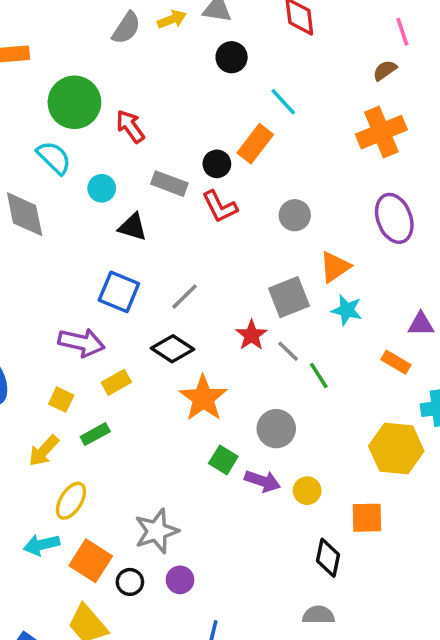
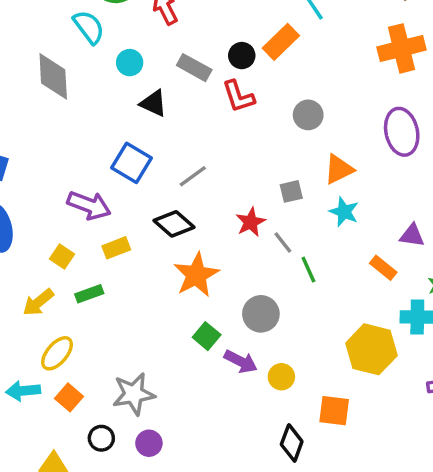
gray square: (289, 297) -> (291, 191), size x0.6
orange square: (91, 561) -> (69, 397), moved, size x0.7

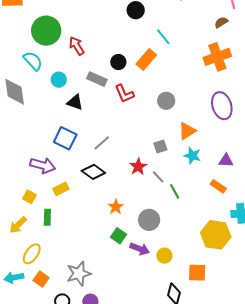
black circle: (242, 56) -> (118, 62), moved
purple triangle: (412, 235) -> (226, 161), moved
orange star: (196, 275) -> (116, 207), moved, size x0.6
green rectangle: (89, 294) -> (47, 217), turned -63

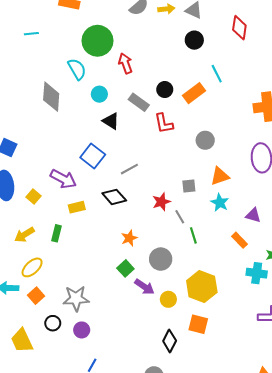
yellow square: (29, 197) -> (33, 196), moved
yellow hexagon: (216, 235) -> (202, 286), moved

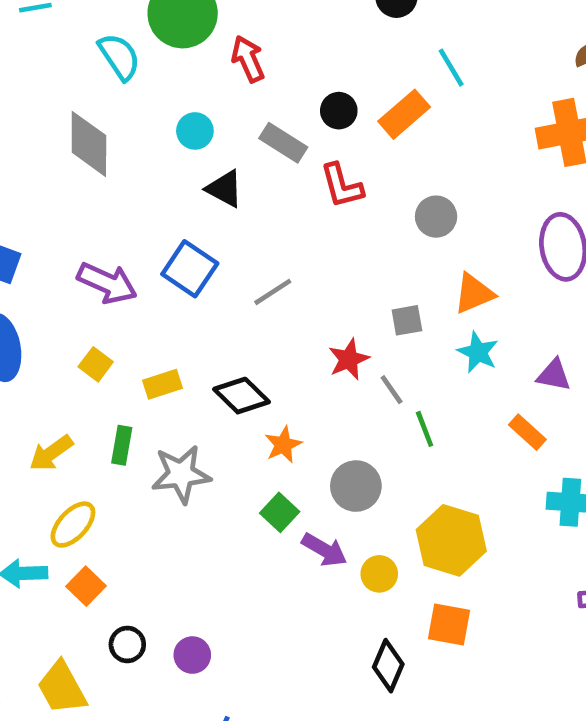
cyan semicircle: (77, 69) -> (119, 57), moved
purple arrow: (63, 179) -> (107, 283), moved
yellow square: (33, 196) -> (96, 364), moved
black diamond: (114, 197) -> (241, 396), moved
gray star: (76, 298) -> (181, 474), moved

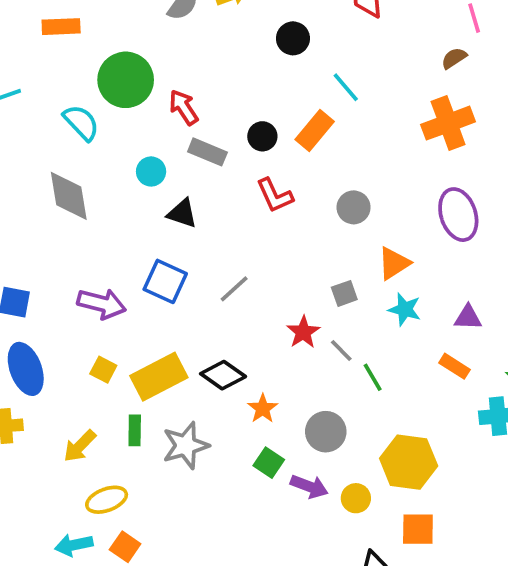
gray rectangle: (283, 143) -> (207, 152), moved
yellow rectangle: (162, 384) -> (159, 377), size x1.8
yellow ellipse: (73, 525) -> (107, 500), turned 36

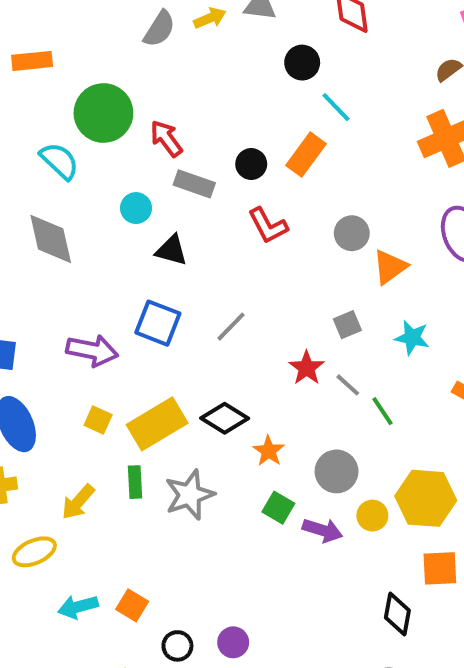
black circle: (293, 38) -> (302, 63), moved
orange triangle: (394, 263) -> (390, 267), moved
yellow circle: (356, 498) -> (372, 516), moved
yellow ellipse: (107, 500) -> (34, 552), moved

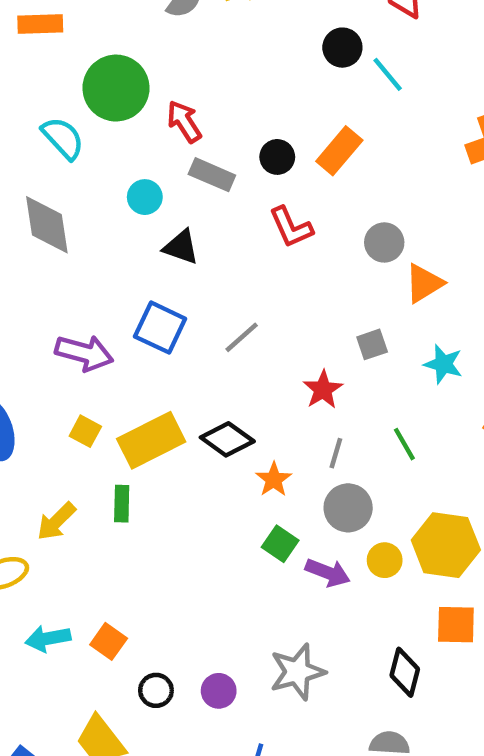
cyan line: (336, 107) -> (388, 74), moved
gray line: (348, 385) -> (336, 453), moved, turned 60
gray star: (190, 495) -> (297, 672), moved

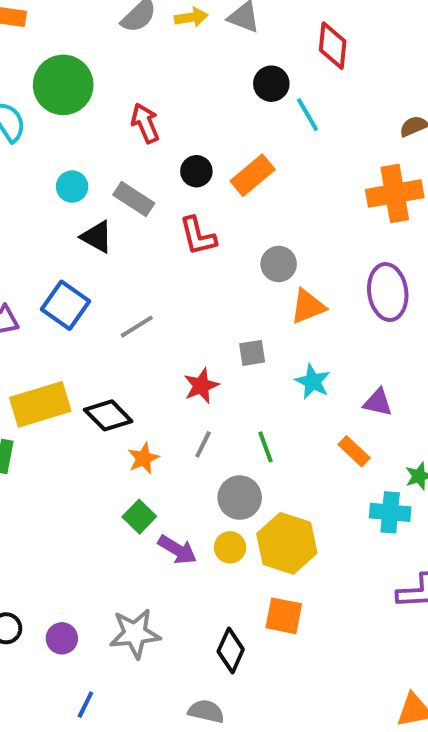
red arrow: (184, 122) -> (145, 123), moved
gray rectangle: (212, 175) -> (134, 199), moved
gray circle: (348, 508) -> (240, 498), moved

